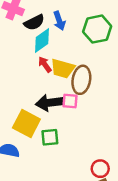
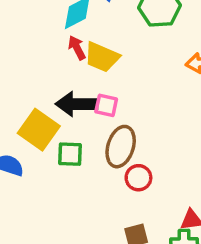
brown ellipse: (81, 80) -> (121, 147), moved
red circle: (100, 169) -> (138, 178), moved

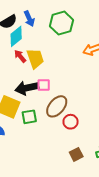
yellow trapezoid: (102, 57) -> (35, 58), turned -120
brown ellipse: (121, 147) -> (57, 106), turned 35

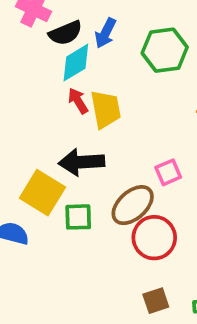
blue arrow: (29, 19) -> (105, 33), turned 42
pink square: (44, 85) -> (168, 172), moved, turned -32
red circle: (71, 122) -> (154, 238), size x1.5

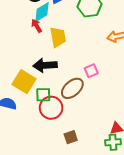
red arrow: (78, 101) -> (37, 26), moved
red circle: (154, 238) -> (51, 108), moved
brown square: (156, 301) -> (71, 137), moved

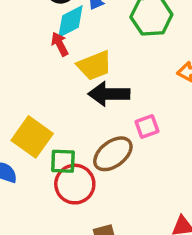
yellow trapezoid: (58, 37) -> (94, 66), turned 75
black arrow: (45, 65) -> (109, 94), moved

